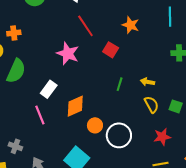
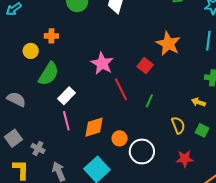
orange star: (131, 25) -> (168, 44), size x1.4
red line: (85, 26) -> (121, 89), moved
yellow arrow: (147, 82) -> (198, 102), moved
white rectangle: (49, 89) -> (67, 96), moved
orange diamond: (75, 106) -> (94, 127), moved

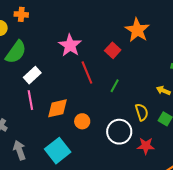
white circle: (142, 151) -> (119, 132), moved

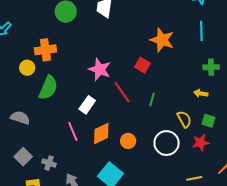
orange cross: (21, 14) -> (45, 50), size x1.5
white rectangle: (32, 75) -> (87, 105), moved
red star: (146, 146) -> (201, 143), moved

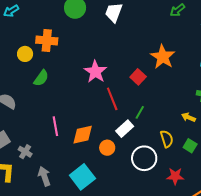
green semicircle: (48, 88) -> (41, 78), size x0.7
white rectangle: (87, 105) -> (125, 129), moved
red star: (201, 143) -> (175, 176), moved

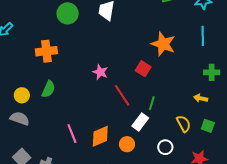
yellow circle: (25, 54) -> (22, 95), moved
pink star: (95, 72) -> (100, 72), size x0.7
white circle: (144, 158) -> (165, 147), size x0.6

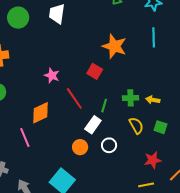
green cross: (212, 72) -> (130, 98), moved
orange diamond: (100, 136) -> (41, 113), moved
white circle: (165, 147) -> (109, 145), moved

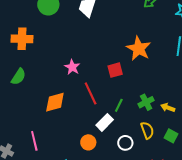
red square: (95, 71) -> (115, 70), turned 35
green cross: (130, 98) -> (146, 102), turned -35
pink line: (25, 137) -> (34, 141), moved
white circle: (109, 145) -> (125, 143), moved

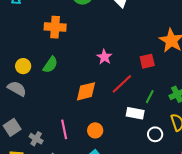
red line: (91, 93) -> (122, 84), turned 70
white rectangle: (105, 122) -> (135, 113), turned 54
orange circle: (88, 142) -> (95, 130), moved

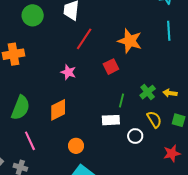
green semicircle: (50, 65) -> (21, 108), moved, size x1.4
red line: (122, 84) -> (84, 39), moved
pink line: (64, 129) -> (30, 141), moved

